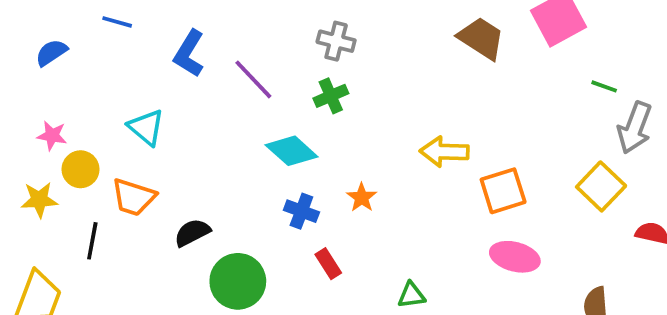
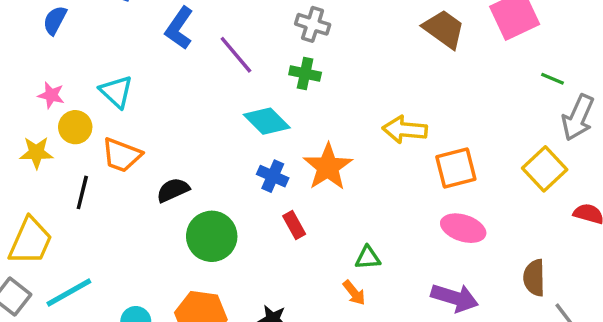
blue semicircle: (51, 53) -> (55, 20), turned -32
green cross: (331, 96) -> (305, 73), turned 32
cyan triangle: (146, 127) -> (116, 92), moved
orange star: (362, 197) -> (328, 167), size x1.8

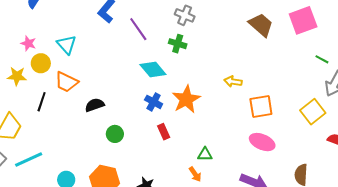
yellow arrow: (405, 130) -> (233, 82), size x0.7
green circle: (212, 236) -> (115, 134), size x0.6

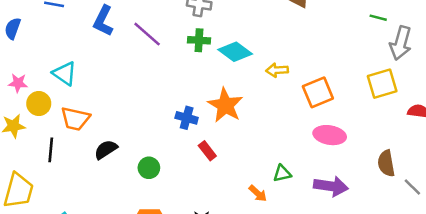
cyan diamond: (153, 70) -> (235, 52), moved
black semicircle: (95, 105) -> (106, 149), moved
yellow square: (313, 112) -> (382, 84), turned 35
green triangle: (205, 154) -> (282, 173), moved

